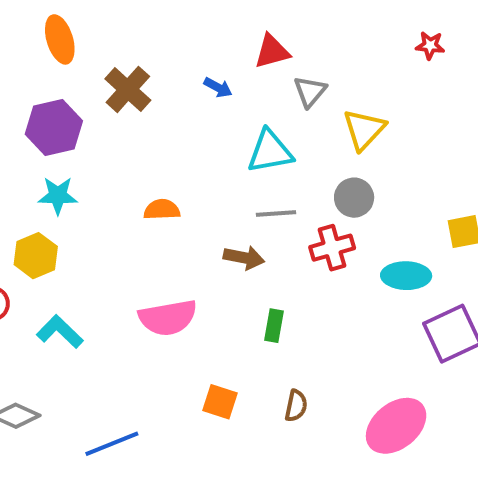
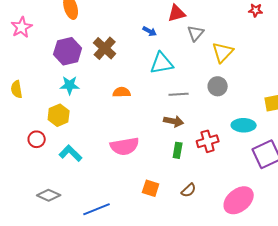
brown cross: (128, 89) -> (105, 48), moved
cyan triangle: (270, 152) -> (162, 63), moved
red cross: (332, 248) -> (208, 141), moved
brown arrow: (244, 258) -> (174, 121), moved
brown semicircle: (296, 406) -> (189, 190), turned 35

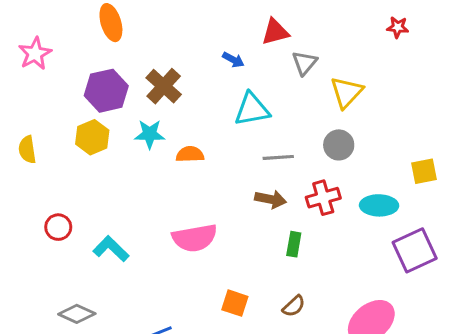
cyan star: (70, 85) -> (150, 134), moved
yellow hexagon: (59, 115) -> (92, 137), moved
red cross: (208, 141) -> (323, 198), moved
green rectangle: (178, 150) -> (294, 244), moved

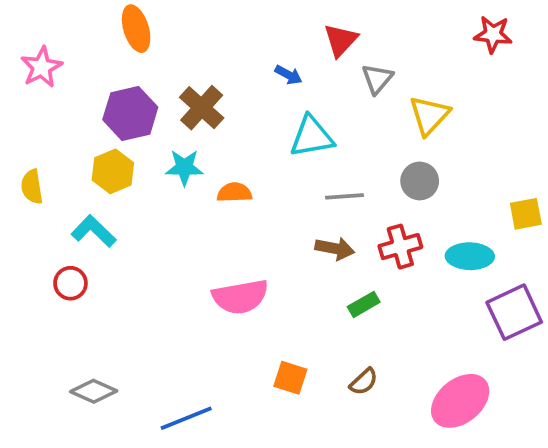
red star: (398, 27) -> (493, 34), size x1.4
red triangle: (275, 32) -> (341, 40), turned -32
green rectangle: (294, 244) -> (364, 304), turned 50
cyan L-shape: (111, 249) -> (94, 231), moved

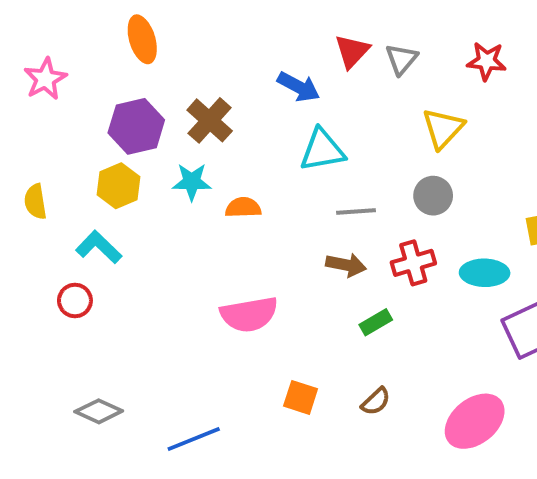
red star: (493, 34) -> (487, 61), moved
blue arrow: (288, 75) -> (299, 87), size x1.5
gray triangle: (377, 79) -> (401, 59), moved

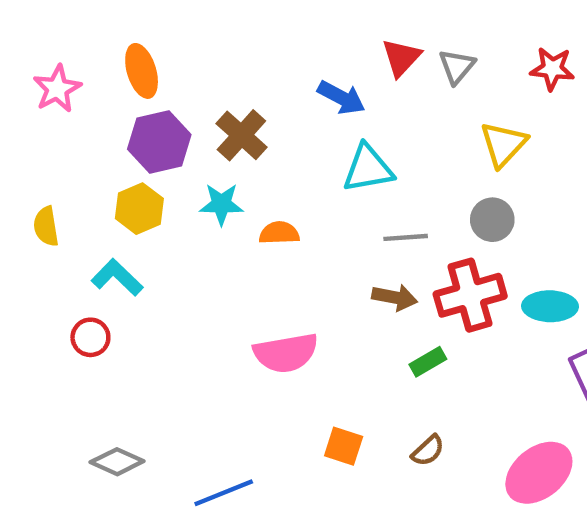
orange ellipse: (142, 39) -> (142, 71), moved
red cross: (413, 263) -> (470, 295), size x1.4

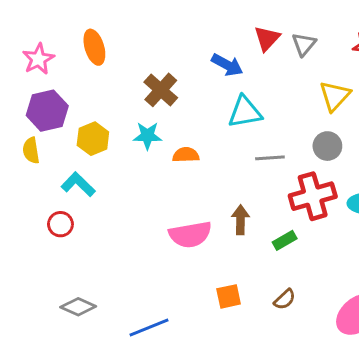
purple hexagon: (159, 142) -> (47, 111), moved
brown arrow: (395, 297) -> (240, 220), moved, turned -100
orange square: (344, 446) -> (229, 296), turned -30

